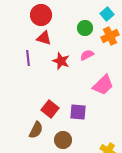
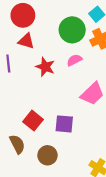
green circle: (85, 28) -> (72, 30), size x1.5
brown semicircle: (36, 130) -> (17, 144), turned -54

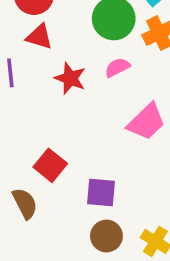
purple square: (64, 124) -> (101, 193), moved
brown circle: (48, 155) -> (106, 236), moved

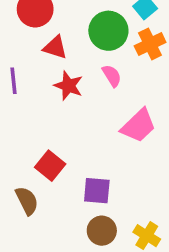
red triangle: (39, 37) -> (55, 47), moved
pink semicircle: (117, 67) -> (112, 76), turned 85

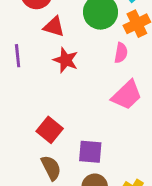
pink semicircle: (112, 76) -> (121, 53), moved, turned 42
brown semicircle: (27, 201) -> (51, 168), moved

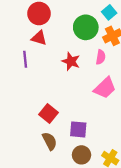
red triangle: (54, 27) -> (39, 38), moved
red star: (66, 60) -> (71, 61), moved

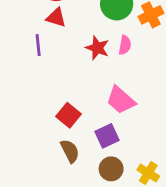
pink semicircle: (101, 57) -> (125, 45), moved
pink trapezoid: (105, 88) -> (121, 100), moved, turned 85
purple square: (78, 129) -> (107, 136), turned -30

